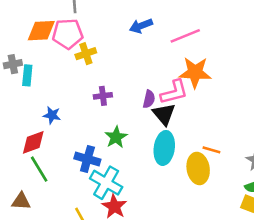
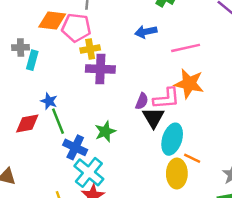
purple cross: (103, 96) -> (100, 69), moved, size x1.6
cyan ellipse: (164, 148) -> (172, 139), moved
green line: (39, 169) -> (58, 121), moved

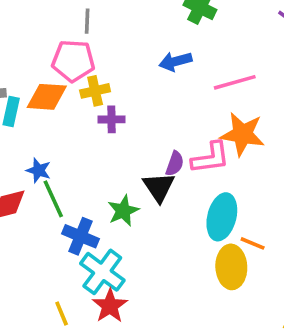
orange diamond: (52, 21) -> (47, 97), moved
purple cross: (100, 69) -> (111, 119), size x0.6
black triangle: (153, 118) -> (159, 187), moved

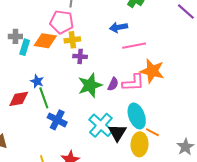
pink line: (235, 82) -> (134, 46), moved
black triangle: (159, 187) -> (117, 133), moved
green star: (123, 211) -> (90, 85), moved, size x1.4
cyan ellipse: (222, 217) -> (137, 116), turned -40
cyan cross: (102, 272) -> (101, 125), moved

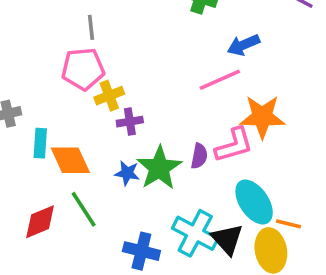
blue arrow: (118, 27) -> (243, 45), moved
orange diamond: (45, 41) -> (70, 160), moved, turned 70
cyan rectangle: (25, 47) -> (40, 143), moved
blue star: (37, 81) -> (127, 173), moved
blue cross: (57, 120) -> (141, 251), moved

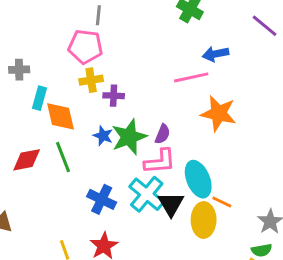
yellow cross: (109, 96) -> (91, 80), moved
pink L-shape: (234, 145) -> (160, 161), moved

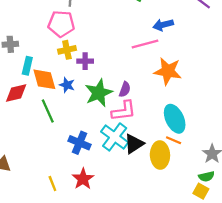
blue star: (103, 136) -> (67, 85), moved
red diamond: (27, 160) -> (16, 93), moved
cyan ellipse: (198, 179) -> (175, 119), moved
black triangle: (171, 204) -> (134, 144), turned 30

